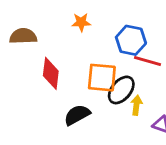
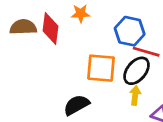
red diamond: (51, 73) -> (51, 28), moved
black ellipse: (121, 90) -> (136, 71), moved

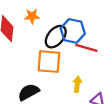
black ellipse: (136, 71) -> (56, 37), moved

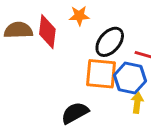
blue hexagon: (73, 31) -> (130, 78), moved

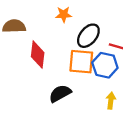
red diamond: (47, 32) -> (38, 55), moved
yellow arrow: (137, 103) -> (111, 101), moved

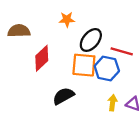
red diamond: (38, 55) -> (42, 58), turned 40

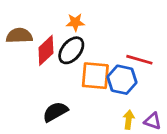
black ellipse: (91, 40) -> (71, 50), moved
red diamond: (42, 58) -> (46, 50), moved
black semicircle: (63, 96) -> (55, 112), moved

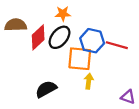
blue hexagon: (122, 80) -> (92, 41), moved
yellow arrow: (129, 120) -> (89, 81), moved

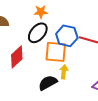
red diamond: (38, 37) -> (17, 57), moved
black semicircle: (46, 89) -> (48, 83), moved

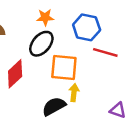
blue hexagon: (67, 36) -> (87, 27), moved

